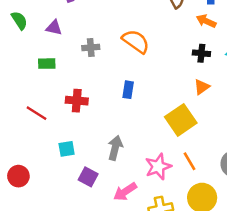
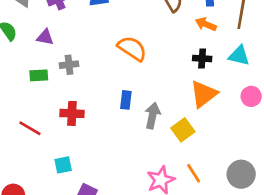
gray cross: (91, 47) -> (69, 65), moved
orange triangle: (202, 87) -> (204, 94), size x1.6
yellow square: (181, 120) -> (183, 130), size x0.7
gray arrow: (115, 148) -> (152, 116), moved

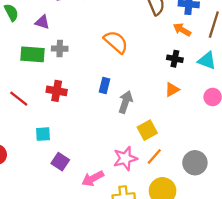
green rectangle: (39, 75) -> (32, 54), size x1.5
orange triangle: (204, 94) -> (172, 90), size x0.6
yellow square: (183, 130) -> (147, 130), moved
orange line: (194, 173) -> (154, 156), turned 66

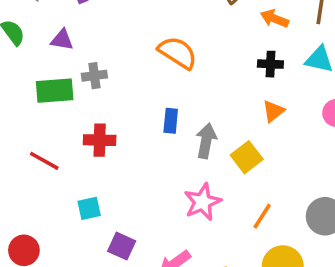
yellow square: (147, 130) -> (247, 157), moved
pink star: (125, 158) -> (202, 202), moved

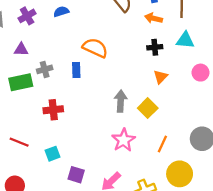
blue rectangle: (171, 121) -> (76, 70), moved
red line: (44, 161) -> (19, 142), moved

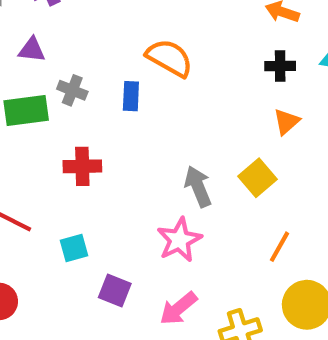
gray cross: (45, 69) -> (72, 90), turned 32
gray arrow: (121, 101) -> (198, 187), moved, turned -30
pink star: (123, 140) -> (179, 240), moved

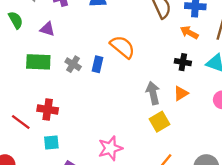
gray cross: (72, 90) -> (73, 64), moved
red cross: (82, 166) -> (48, 109), moved
gray arrow: (198, 187) -> (153, 93), moved

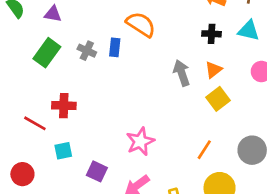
green rectangle: (38, 62) -> (47, 53), turned -50
yellow square: (160, 122) -> (218, 99), moved
cyan square: (51, 142) -> (63, 151), moved

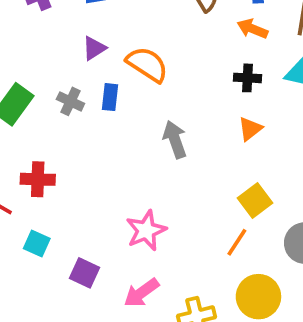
purple triangle: (53, 14) -> (94, 48), moved, turned -42
gray arrow: (182, 73) -> (175, 139), moved
yellow square: (218, 99) -> (255, 200), moved
cyan square: (63, 151) -> (37, 243), turned 36

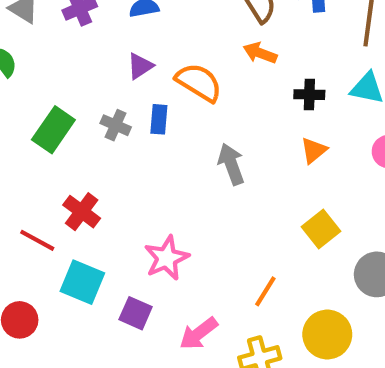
orange arrow: (252, 29) -> (260, 53), moved
red cross: (38, 179) -> (82, 212), turned 36
pink star: (146, 230) -> (167, 258), moved
orange line: (237, 242) -> (265, 291), moved
cyan square: (37, 243) -> (82, 282), size x1.5

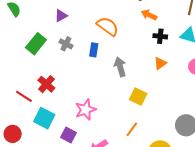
orange arrow: (260, 53) -> (149, 15), moved
purple triangle: (140, 66) -> (61, 16), moved
blue rectangle: (159, 119) -> (94, 50), moved
yellow square: (321, 229) -> (138, 97), moved, turned -30

